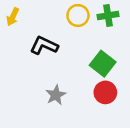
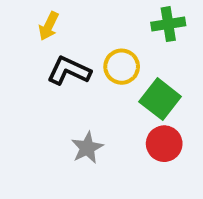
yellow circle: (78, 15) -> (122, 67), moved
yellow arrow: (13, 17) -> (49, 26), moved

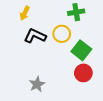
green cross: (168, 24) -> (76, 12), moved
gray star: (87, 148) -> (37, 84), moved

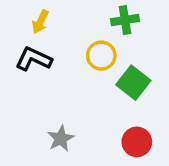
black L-shape: (35, 36) -> (34, 59), moved
red circle: (83, 73) -> (137, 142), moved

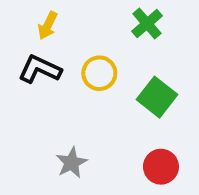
green cross: (125, 20) -> (147, 24), turned -32
yellow circle: (101, 56) -> (99, 73), moved

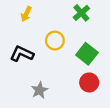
black L-shape: (40, 69) -> (22, 54), moved
red circle: (161, 167) -> (89, 82), moved

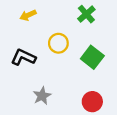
yellow arrow: (26, 14) -> (28, 15), turned 40
red circle: (89, 82) -> (92, 102), moved

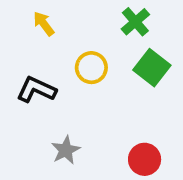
yellow arrow: (28, 15) -> (44, 24), turned 77
green square: (92, 57) -> (152, 68), moved

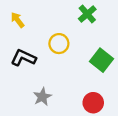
yellow arrow: (44, 24) -> (18, 20), moved
green square: (152, 68) -> (101, 60), moved

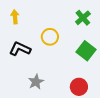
green cross: (87, 14) -> (83, 18), moved
yellow arrow: (18, 20) -> (15, 17), turned 32

